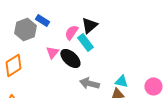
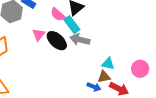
pink semicircle: (71, 32) -> (58, 15), turned -84
gray arrow: (89, 83) -> (80, 40), moved

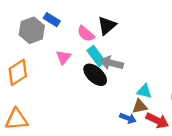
cyan rectangle: (72, 25) -> (96, 56), moved
black ellipse: (57, 41) -> (95, 75), moved

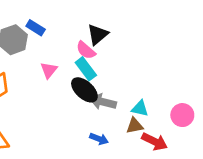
pink semicircle: (86, 34) -> (86, 50), moved
gray arrow: (112, 63) -> (103, 102), moved
blue arrow: (128, 118) -> (99, 139), moved

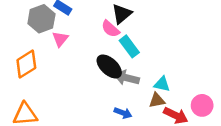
cyan rectangle: (86, 69) -> (129, 46), moved
pink triangle: (49, 70) -> (60, 39), moved
pink circle: (182, 115) -> (202, 105), moved

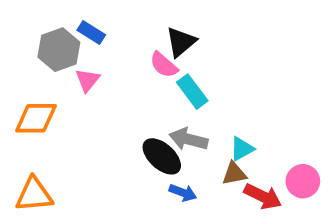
orange diamond: (26, 64) -> (36, 118), turned 32
black ellipse: (109, 67) -> (162, 156), moved
cyan triangle: (162, 84) -> (242, 149), turned -42

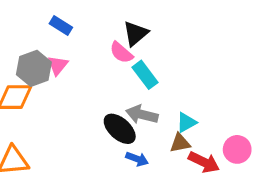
gray hexagon: (59, 50) -> (34, 68), moved

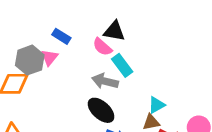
blue rectangle: (61, 26) -> (61, 36), moved
black triangle: (136, 34) -> (114, 31), turned 50
gray arrow: (142, 114) -> (105, 81), moved

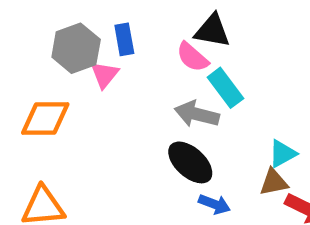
blue rectangle: (61, 36) -> (124, 39), turned 48
gray hexagon: (30, 60) -> (76, 48), moved

